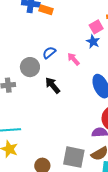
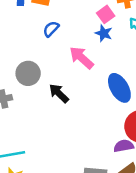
blue semicircle: (49, 53) -> (51, 29), moved
pink arrow: (74, 59) -> (81, 58), size x1.5

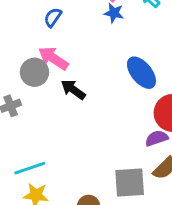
pink arrow: (81, 58) -> (53, 58), moved

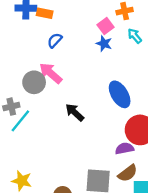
black arrow: (73, 90) -> (75, 112), moved
cyan line: (30, 168) -> (20, 121), moved, turned -40

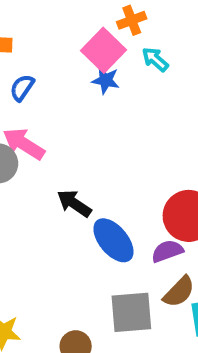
pink square: (106, 26) -> (104, 50), size x1.5
blue ellipse: (120, 94) -> (113, 240), moved

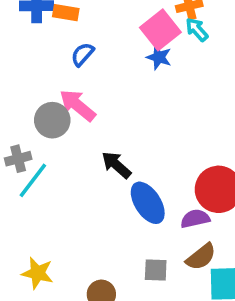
cyan arrow: (155, 59) -> (197, 30), moved
gray square: (131, 312) -> (156, 270), size x0.6

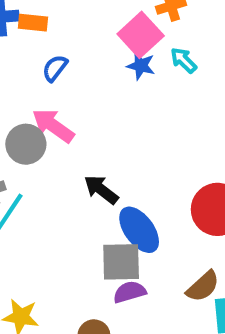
cyan arrow: (197, 30) -> (183, 60), moved
purple semicircle: (195, 219) -> (130, 292), moved
gray square: (156, 270) -> (121, 262), moved, size x1.5

